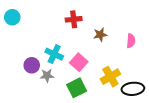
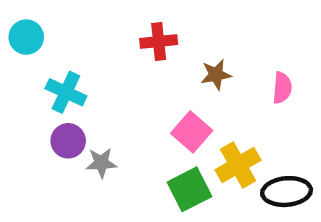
cyan cross: (54, 54) -> (66, 92), moved
pink square: (79, 62) -> (192, 132), moved
green square: (77, 88) -> (189, 189), moved

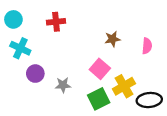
red cross: (159, 41) -> (56, 22), moved
cyan cross: (66, 92) -> (20, 48), moved
gray star: (101, 163) -> (63, 85), moved

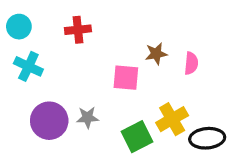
pink semicircle: (147, 46) -> (191, 63), moved
pink square: (100, 69) -> (126, 78), moved, turned -36
purple circle: (35, 74) -> (49, 121), moved, size x1.5

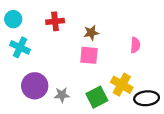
brown star: (156, 54) -> (91, 33), moved
gray star: (88, 117) -> (62, 95), moved
yellow cross: (172, 119) -> (122, 85), turned -30

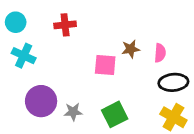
brown star: (91, 33) -> (131, 49), moved
yellow cross: (122, 85) -> (173, 117), moved
black ellipse: (147, 98) -> (173, 82), moved

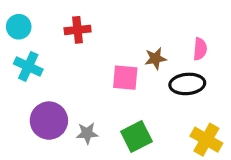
pink semicircle: (160, 53) -> (200, 49), moved
black ellipse: (173, 82) -> (187, 84), moved

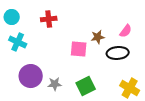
pink semicircle: (200, 49) -> (126, 31), turned 32

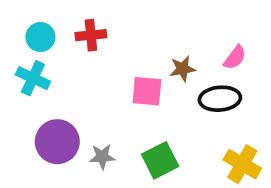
cyan circle: (12, 17) -> (40, 37), moved

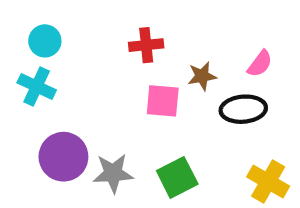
red cross: (91, 35) -> (146, 45), moved
gray star: (102, 157) -> (113, 173), size x1.4

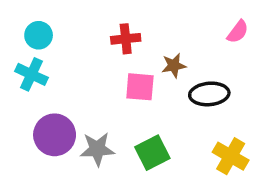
pink semicircle: (260, 64) -> (238, 32), moved

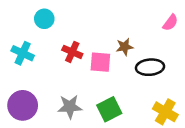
cyan circle: (39, 35) -> (44, 19), moved
red cross: (126, 39) -> (72, 52), moved, turned 30
purple circle: (55, 135) -> (23, 105), moved

